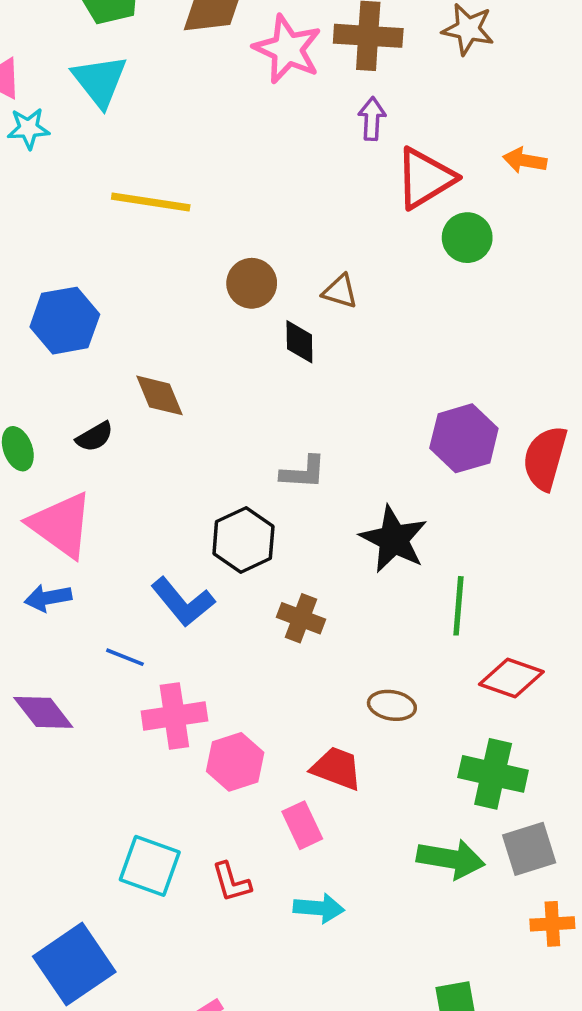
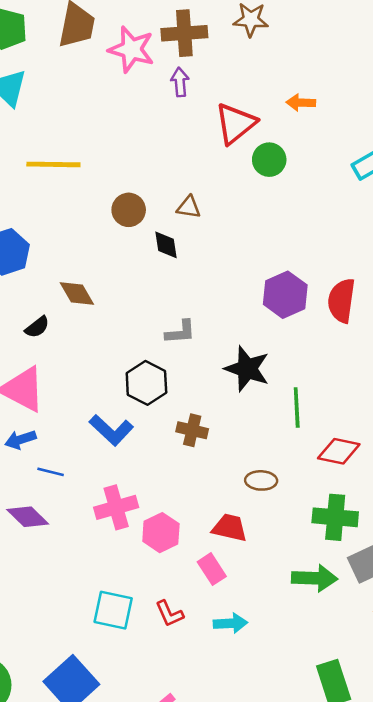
purple arrow: (372, 119) -> (180, 82), moved
blue line: (125, 657) -> (51, 472), moved

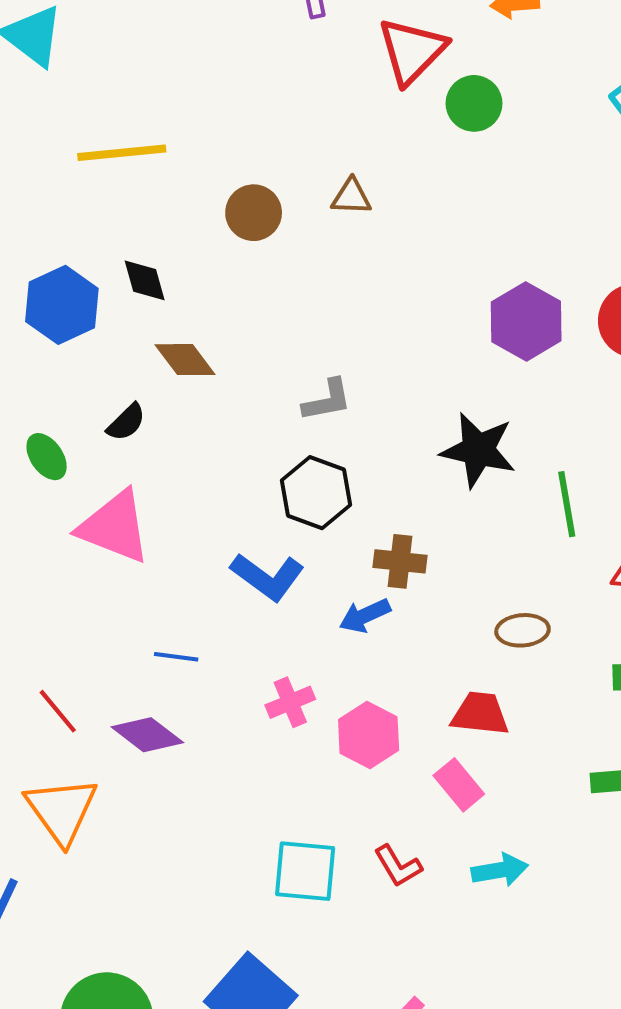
black diamond: (166, 245) -> (145, 280), moved
gray L-shape: (180, 332) -> (327, 400), moved
blue arrow: (20, 440) -> (365, 616), moved
pink cross: (116, 507) -> (290, 702), size x0.7

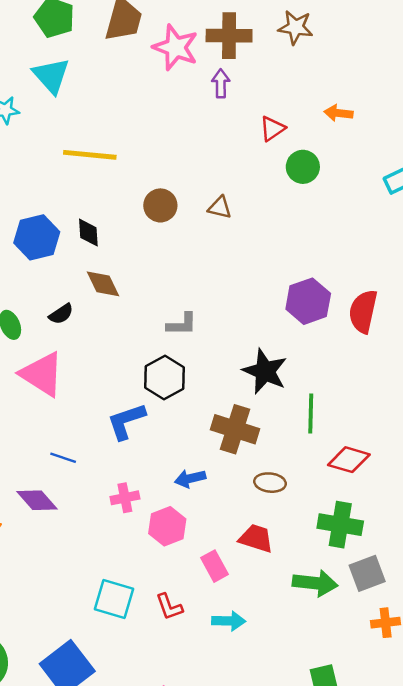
red triangle: (412, 51) -> (272, 129), size x0.6
brown cross: (400, 561) -> (235, 429), moved, size x1.5
blue L-shape: (268, 577) -> (126, 421), turned 114
blue arrow: (365, 616) -> (190, 479), moved
red trapezoid: (480, 714) -> (256, 538), moved

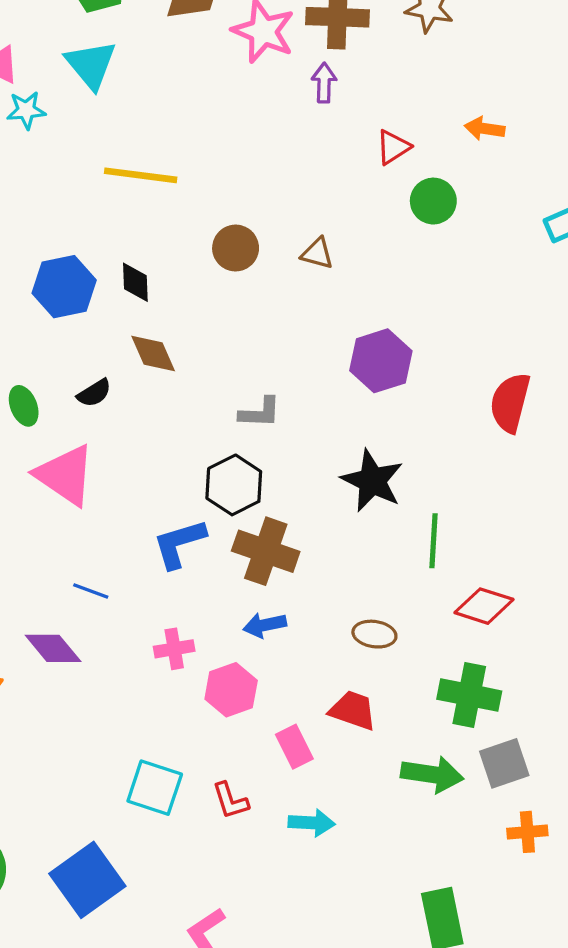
purple hexagon: (308, 301) -> (381, 361), moved
brown cross: (235, 429) -> (266, 551), moved

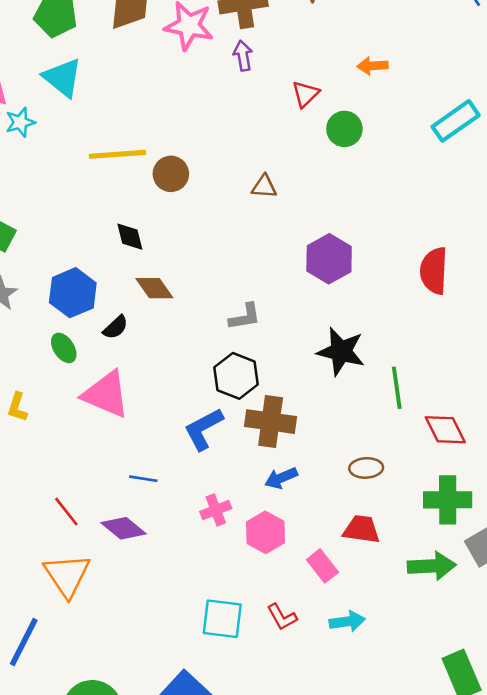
brown circle: (236, 248) -> (171, 174), moved
blue hexagon: (64, 287) -> (73, 293), moved
red diamond: (484, 606) -> (445, 430), turned 57

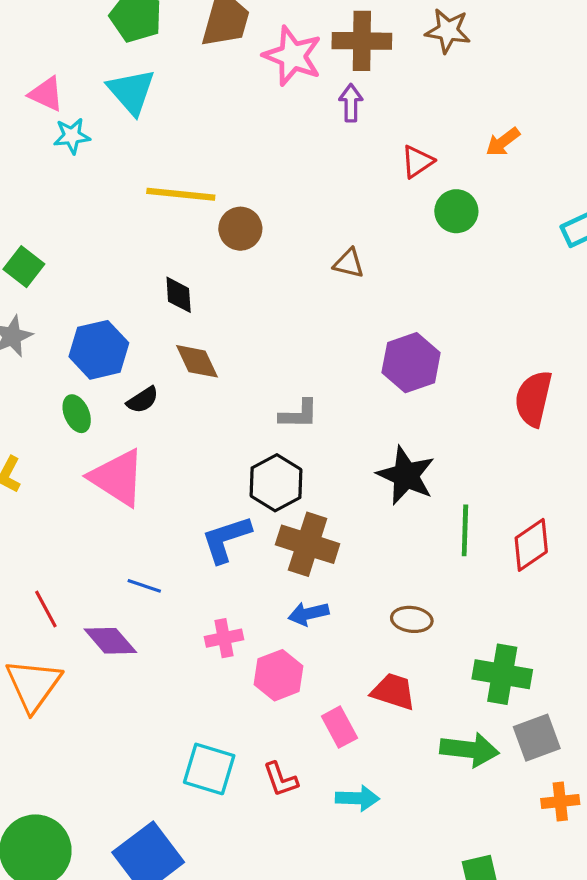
orange arrow: (372, 66) -> (503, 142), turned -44
red diamond: (445, 430) -> (531, 545), moved, turned 72

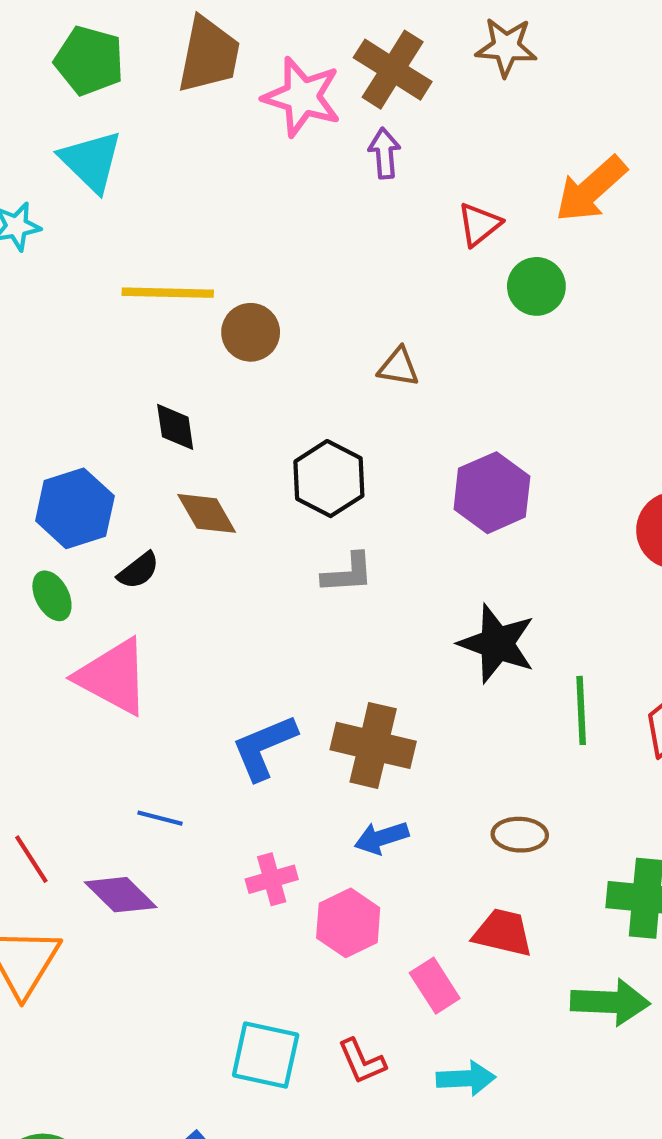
brown cross: (362, 41) -> (393, 70), turned 36
orange arrow: (503, 142) -> (591, 189), size x1.6
black hexagon: (276, 483) -> (329, 479), moved

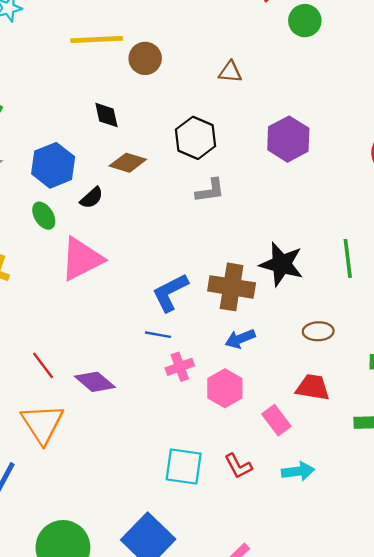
brown diamond: (207, 513) -> (128, 163), turned -39
black star: (497, 644) -> (282, 264), moved
pink triangle: (113, 677) -> (82, 259), turned -51
blue line: (160, 818) -> (158, 335), moved

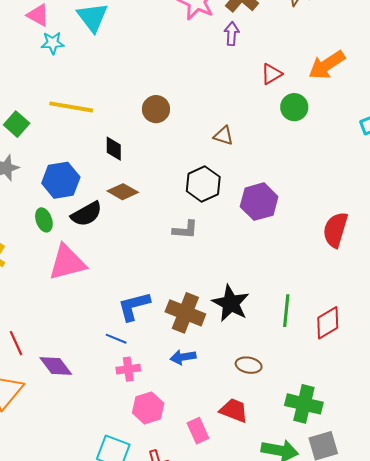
yellow line: (97, 39) -> (71, 107), moved
black hexagon: (196, 138) -> (203, 184), moved
black semicircle: (92, 198) -> (87, 214), size x1.5
pink hexagon: (225, 388) -> (148, 408), moved

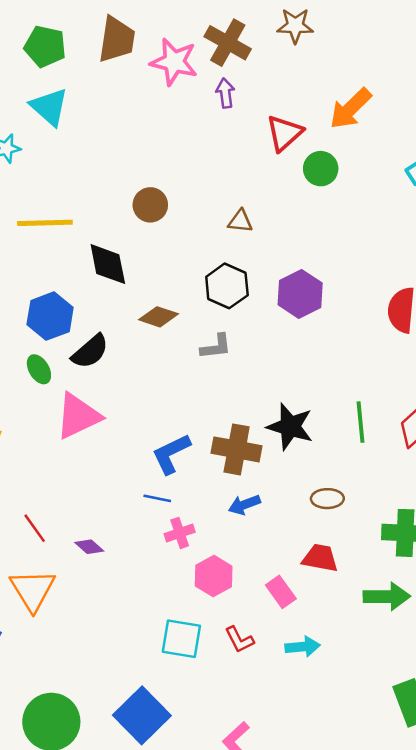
red triangle: (271, 74) -> (284, 133), size x1.4
black diamond: (114, 149) -> (108, 264), size x1.5
brown diamond: (123, 192) -> (158, 317), moved
purple diamond: (56, 366) -> (89, 547), size x0.7

